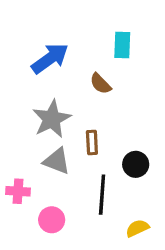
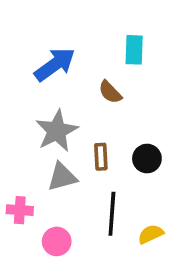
gray triangle: (57, 161) -> (62, 177), turned -36
black circle: (136, 164) -> (147, 159), moved
yellow semicircle: (137, 228) -> (151, 234), moved

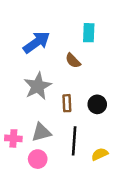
gray triangle: (62, 177) -> (41, 132), moved

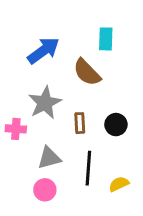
brown semicircle: (73, 61) -> (87, 72), size x1.5
pink cross: (13, 138) -> (16, 129), moved

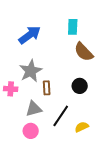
brown semicircle: (87, 72) -> (84, 52), moved
brown rectangle: (80, 123) -> (47, 88), moved
black line: (88, 168) -> (61, 116), turned 30

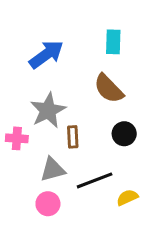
brown semicircle: (84, 52) -> (109, 89), moved
black line: (61, 116) -> (95, 180), turned 35

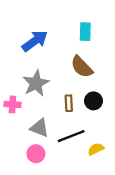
brown rectangle: (73, 137) -> (69, 103), moved
gray triangle: (53, 170) -> (39, 128), turned 36

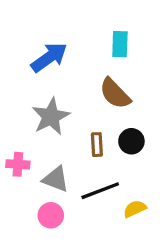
pink cross: (12, 104) -> (18, 164), moved

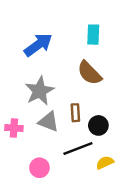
black circle: (131, 141) -> (98, 125), moved
gray triangle: (56, 179) -> (48, 122), moved

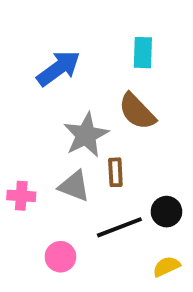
gray star: (39, 91) -> (86, 135), moved
black circle: (98, 125) -> (166, 212), moved
yellow semicircle: (105, 163) -> (166, 267), moved

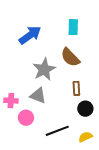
brown rectangle: (115, 172) -> (76, 88), moved
black line: (119, 227) -> (57, 131), moved
pink circle: (60, 257) -> (26, 118), moved

